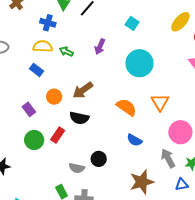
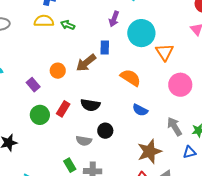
purple arrow: (100, 47) -> (114, 19), moved
blue rectangle: (36, 70) -> (105, 48), moved, turned 56
orange triangle: (160, 102) -> (165, 52), moved
black semicircle: (79, 118) -> (90, 105), moved
pink circle: (180, 132) -> (180, 85), moved

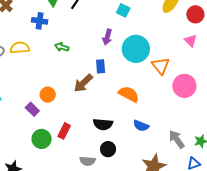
yellow semicircle: (44, 21) -> (20, 48), moved
orange circle: (58, 71) -> (48, 95), moved
pink circle: (180, 85) -> (184, 86), moved
black semicircle: (90, 105) -> (103, 124), moved

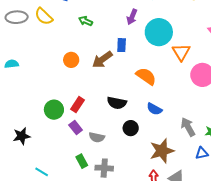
yellow semicircle: (20, 48) -> (44, 16), turned -138
orange circle: (48, 95) -> (71, 60), moved
purple rectangle: (32, 109) -> (76, 127), moved
black circle: (108, 149) -> (131, 128), moved

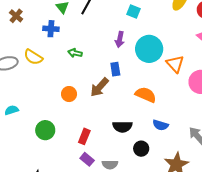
green circle: (54, 110) -> (45, 130), moved

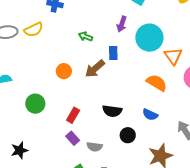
green arrow: (75, 53) -> (85, 36), moved
yellow semicircle: (33, 57) -> (34, 30), turned -66
orange semicircle: (146, 95) -> (157, 83), moved

